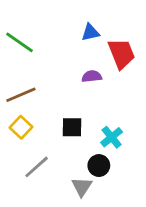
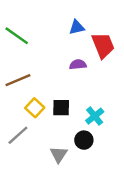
yellow square: (21, 127) -> (35, 108), moved
gray line: (37, 167) -> (18, 135), moved
gray triangle: (82, 187) -> (59, 154), moved

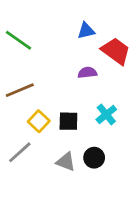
red trapezoid: (103, 45) -> (116, 51), turned -32
cyan cross: (95, 116) -> (106, 114), moved
gray triangle: (59, 154) -> (66, 162), moved, turned -42

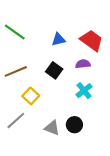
blue triangle: (86, 31) -> (58, 39), moved
purple semicircle: (87, 73) -> (83, 64), moved
black square: (68, 121) -> (54, 70), moved, turned 35

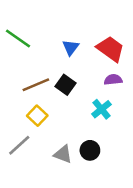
blue triangle: (58, 39) -> (71, 47), turned -40
purple semicircle: (83, 64) -> (113, 80), moved
brown line: (16, 71) -> (36, 85), moved

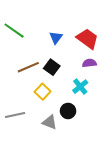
yellow square: (37, 116) -> (43, 92), moved
gray line: (19, 145) -> (15, 115), turned 30
black circle: (90, 150) -> (68, 111), moved

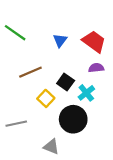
black square: (52, 67) -> (66, 82), moved
black circle: (68, 111) -> (73, 119), size x1.6
gray triangle: (50, 122) -> (51, 147), moved

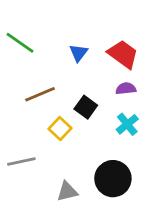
cyan cross: (86, 93) -> (127, 124), moved
black circle: (73, 119) -> (113, 179), moved
gray triangle: (51, 147) -> (67, 191), turned -35

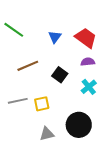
yellow square: (60, 129) -> (42, 104), moved, turned 35
gray line: (21, 161) -> (18, 101), moved

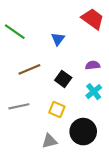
red trapezoid: (86, 38) -> (93, 19), moved
yellow square: (42, 104) -> (57, 109), moved, turned 35

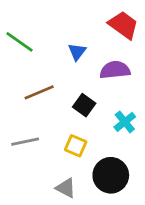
purple semicircle: (93, 65) -> (115, 70), moved, size x1.5
gray triangle: (49, 141) -> (66, 188), turned 42

